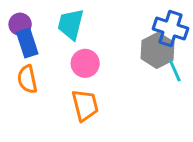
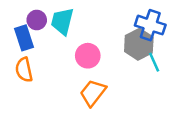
purple circle: (20, 24) -> (37, 20), moved
pink circle: (85, 63) -> (88, 56), moved
orange trapezoid: (85, 105) -> (93, 93), moved, turned -128

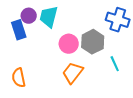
gray hexagon: (139, 44) -> (93, 42), moved
cyan line: (154, 62) -> (115, 64), moved
orange semicircle: (24, 70) -> (19, 78), moved

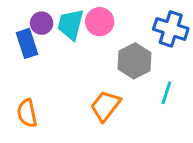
pink circle: (69, 44) -> (100, 22), moved
cyan line: (115, 64) -> (166, 93), turned 42

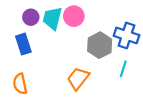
blue cross: (171, 29) -> (126, 35), moved
blue rectangle: (27, 43) -> (23, 44), moved

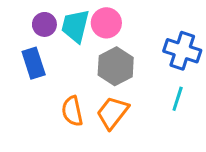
gray hexagon: (100, 45) -> (116, 66), moved
orange semicircle: (20, 84) -> (72, 111), moved

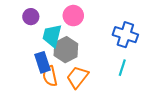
cyan trapezoid: (75, 26) -> (52, 36), moved
blue rectangle: (34, 63) -> (42, 62), moved
gray hexagon: (116, 66) -> (66, 50), moved

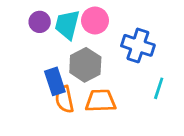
blue cross: (125, 35) -> (138, 45), moved
cyan trapezoid: (52, 36) -> (67, 25), moved
orange trapezoid: (78, 77) -> (101, 101), turned 50

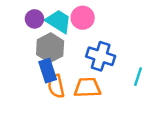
cyan trapezoid: (67, 25) -> (59, 21), turned 108
blue cross: (138, 45) -> (101, 56), moved
gray hexagon: (85, 65) -> (50, 48), moved

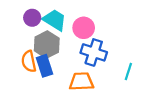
pink circle: (83, 18) -> (84, 28), moved
orange semicircle: (56, 86) -> (29, 61), moved

